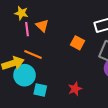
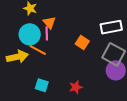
pink line: (27, 29) -> (47, 33), moved
cyan circle: (25, 75) -> (30, 34), moved

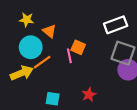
pink line: (47, 33) -> (69, 56), moved
orange square: (82, 42) -> (78, 47), moved
orange line: (38, 50) -> (42, 62), turned -54

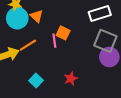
cyan circle: (31, 47) -> (17, 18), moved
cyan square: (53, 99) -> (36, 80), turned 32

